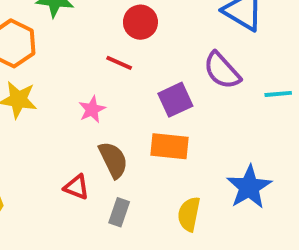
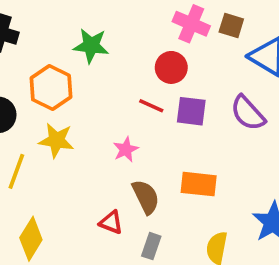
purple square: (175, 100) -> (191, 111), moved, turned 32

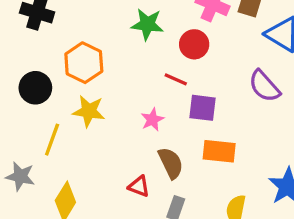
green star: (91, 46) -> (147, 24), moved
purple square: (191, 111) -> (202, 108), moved

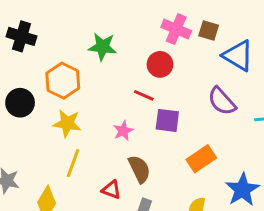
green star: (147, 24) -> (103, 47), moved
yellow line: (52, 140) -> (73, 163), moved
orange rectangle: (219, 151) -> (201, 159), moved, turned -40

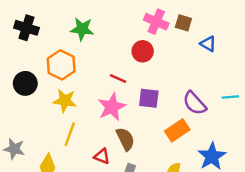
green star: (103, 47) -> (82, 29), moved
blue triangle: (238, 56) -> (208, 44), size x0.6
red line: (144, 95) -> (118, 78), moved
purple semicircle: (222, 101) -> (195, 103), moved
pink star: (123, 131) -> (112, 107), size x1.6

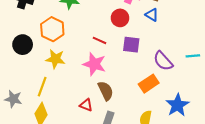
blue triangle: (208, 44) -> (152, 15), moved
purple square: (149, 98) -> (131, 45), moved
pink star: (112, 107) -> (94, 64), turned -30
yellow line: (70, 134) -> (42, 87), moved

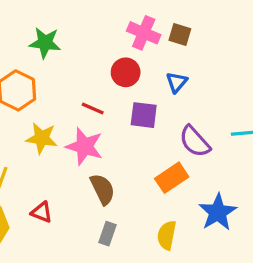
blue triangle: (152, 15) -> (177, 82), moved, turned 40
yellow star: (55, 59) -> (42, 138), moved
red triangle: (86, 105) -> (42, 212), moved

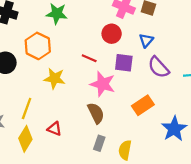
purple semicircle: (195, 141) -> (158, 67), moved
pink star: (84, 146) -> (103, 84), moved
yellow semicircle: (167, 235) -> (125, 150), moved

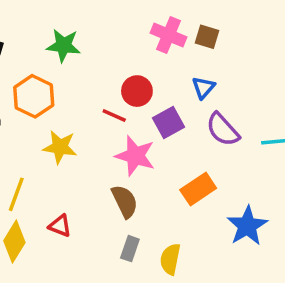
red circle: (112, 34) -> (137, 91), moved
purple square: (124, 63) -> (168, 123), turned -36

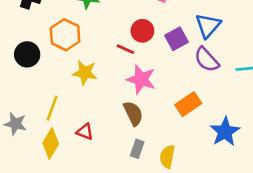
blue triangle: (203, 88) -> (208, 26), moved, size x1.5
purple square: (168, 123) -> (176, 39), moved

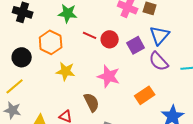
red line: (125, 49) -> (90, 35), moved
yellow line: (52, 108) -> (15, 86), moved, turned 30
brown semicircle: (133, 113) -> (92, 102), moved

